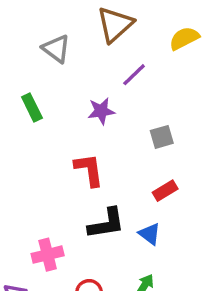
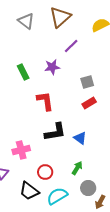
gray triangle: (56, 49) -> (26, 21), moved
green rectangle: (32, 108) -> (23, 72), moved
red rectangle: (165, 191) -> (89, 103), moved

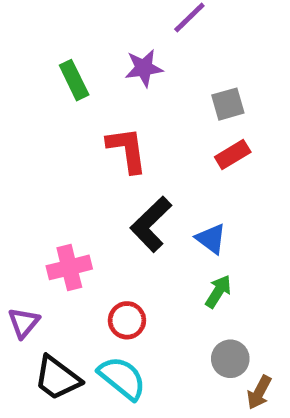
black L-shape: (55, 132) -> (151, 224), turned 145
green arrow: (77, 168) -> (218, 291), moved
black trapezoid: (29, 191) -> (57, 378), moved
cyan semicircle: (57, 196) -> (122, 378), moved, turned 70

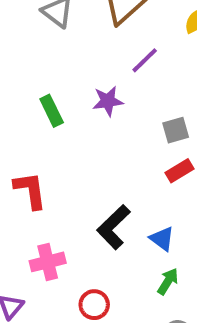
red L-shape: (127, 150) -> (30, 190), moved

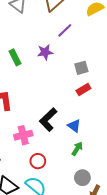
pink cross: (48, 262) -> (23, 135), moved

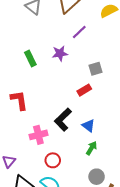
red rectangle: (83, 90) -> (84, 90), moved

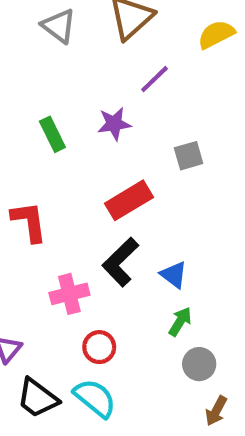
red rectangle: (84, 90) -> (129, 200), moved, size x1.5
gray circle: (97, 177) -> (199, 364), moved

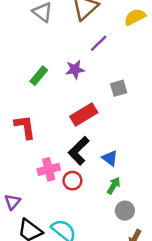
green rectangle: (52, 134) -> (39, 76), turned 66
red circle: (99, 347) -> (72, 181), moved

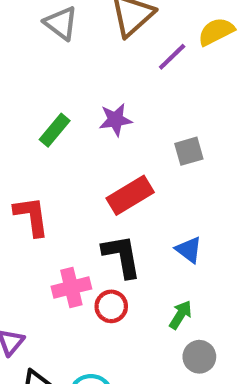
purple line: (99, 43) -> (172, 57), moved
black L-shape: (79, 151) -> (122, 256), turned 124
blue triangle: (110, 158) -> (189, 250), moved

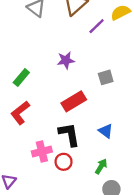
green rectangle: (55, 130) -> (21, 77), moved
red L-shape: (32, 216) -> (20, 113), turned -120

